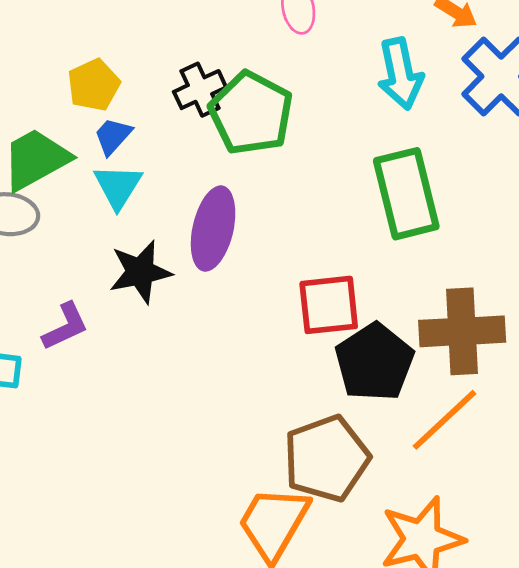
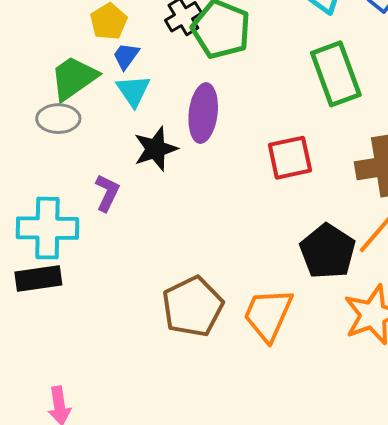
purple L-shape: (65, 326) -> (107, 193), turned -33
black pentagon: (375, 362) -> (328, 251), moved
brown pentagon: (327, 459) -> (193, 307), moved

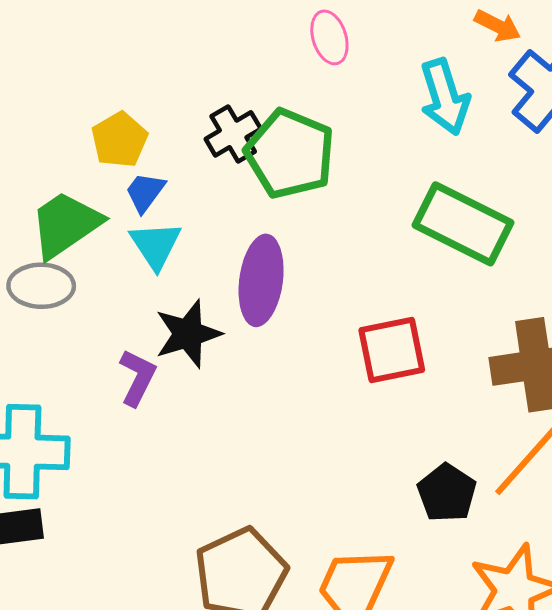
green rectangle: (336, 74) -> (463, 224), turned -44
purple L-shape: (107, 193) -> (137, 378), moved
black pentagon: (328, 251) -> (447, 493), size x0.7

